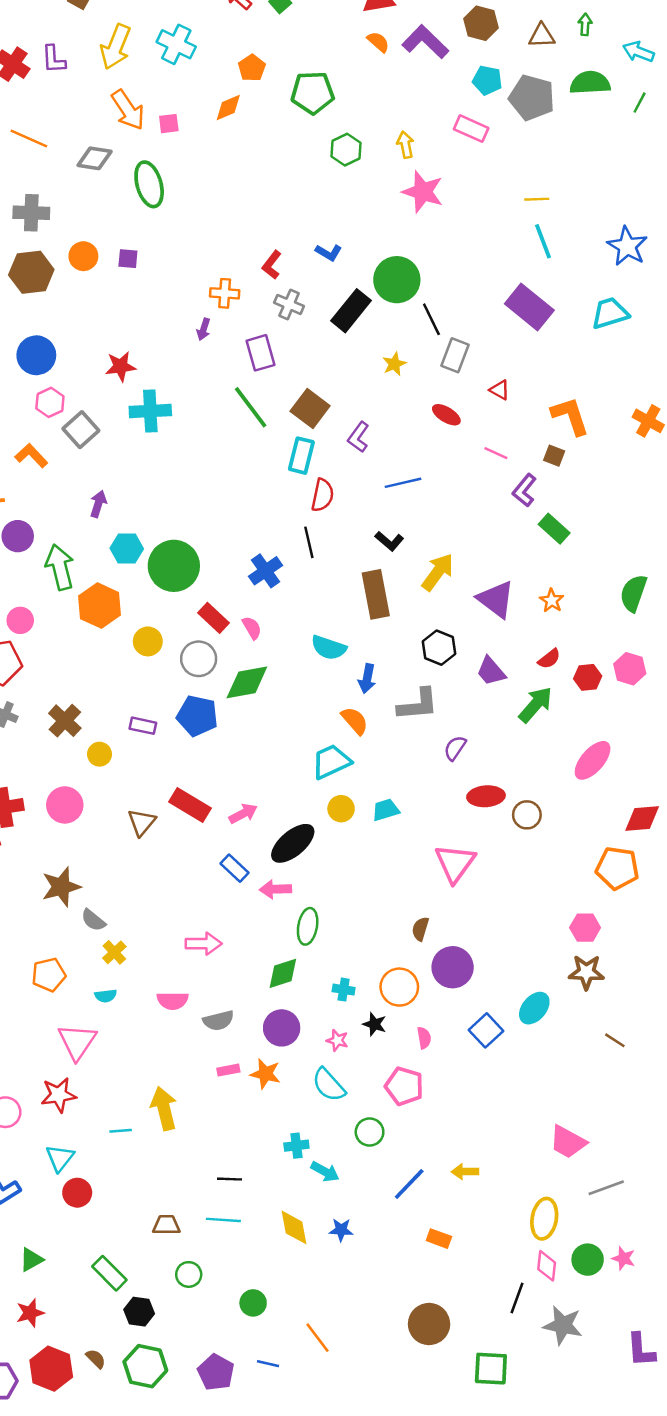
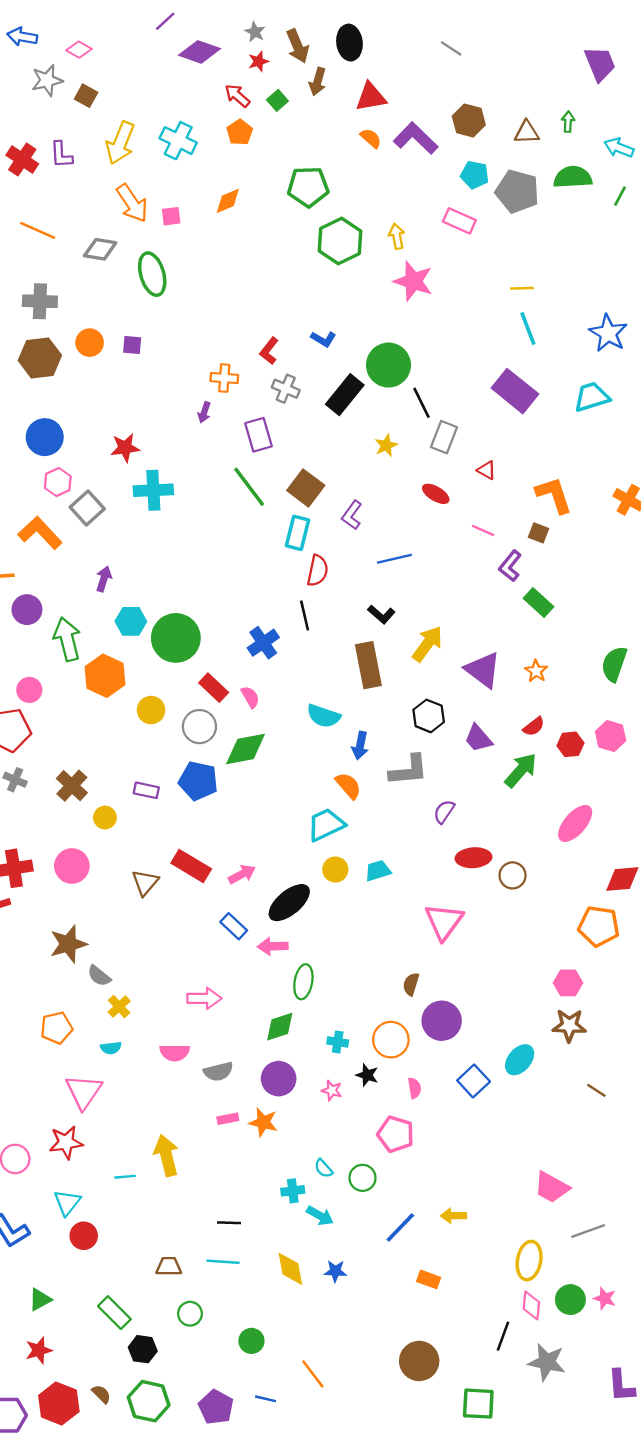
orange pentagon: (252, 68) -> (240, 132), moved
green hexagon: (346, 150) -> (340, 241), size x1.5
orange L-shape: (31, 456) -> (40, 533), size x1.4
cyan semicircle: (329, 1085) -> (324, 1168), moved, size x0.6

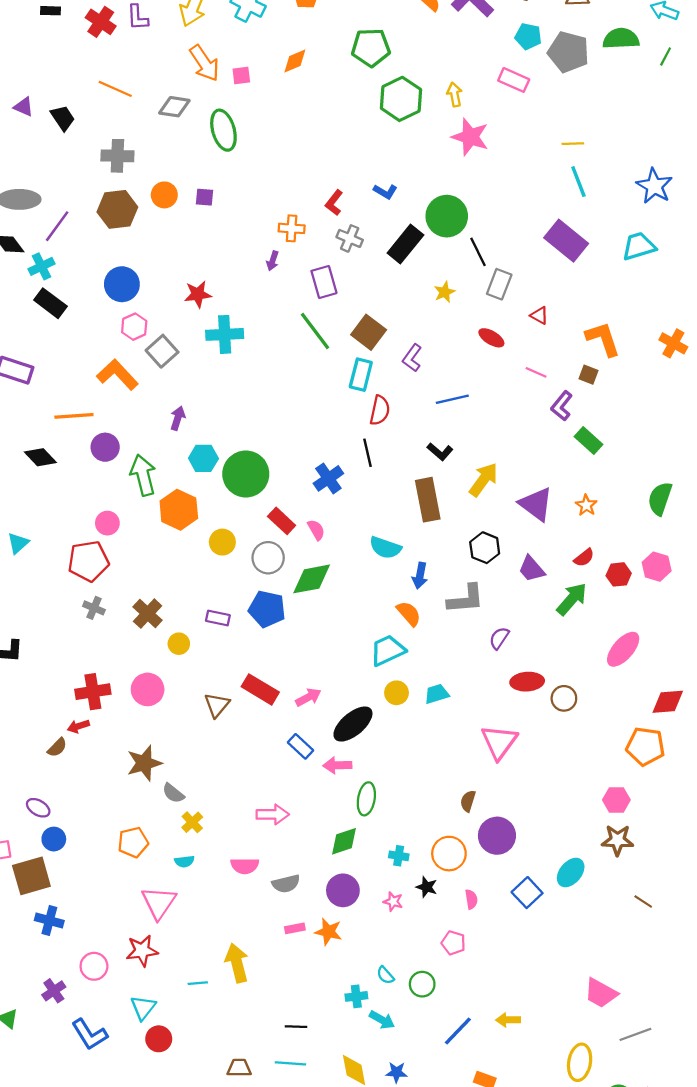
pink pentagon: (396, 1134) -> (453, 943), size x0.7

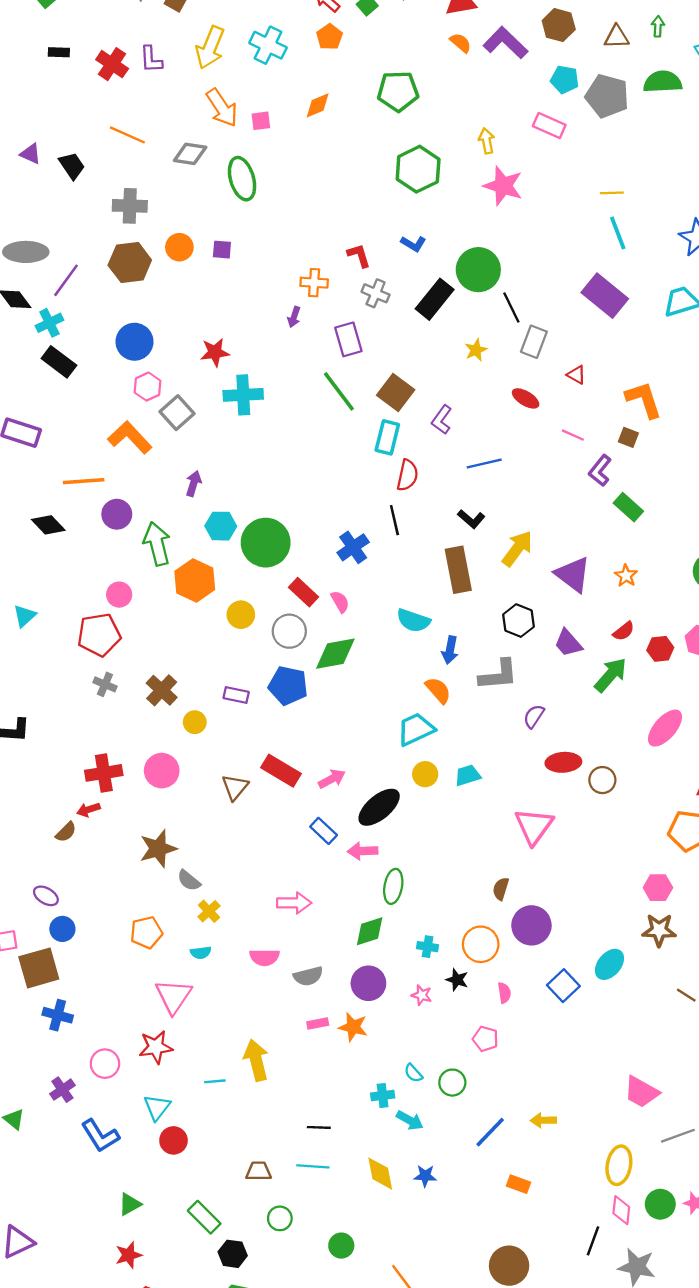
green hexagon: (401, 99) -> (418, 169), moved
red L-shape: (334, 203) -> (359, 255), turned 125

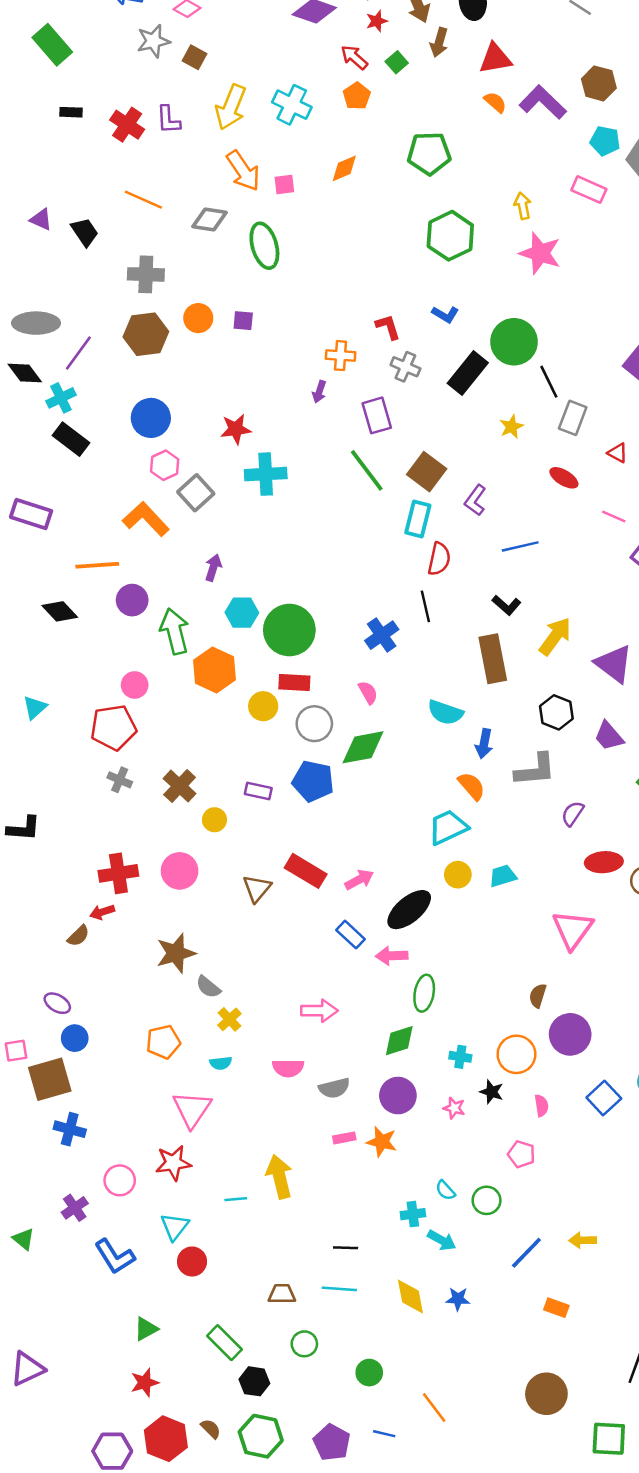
red rectangle: (303, 592) -> (294, 682), moved, turned -40

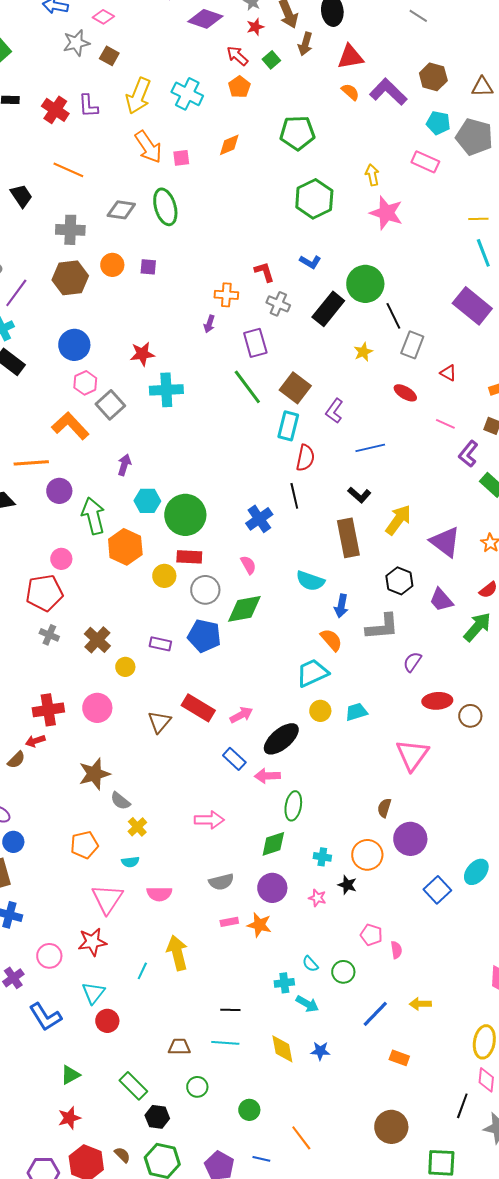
gray diamond: (209, 219) -> (121, 210), moved
pink semicircle: (288, 1068) -> (159, 894), moved
pink semicircle: (541, 1106) -> (396, 950), moved
cyan line: (236, 1199) -> (142, 971), turned -60

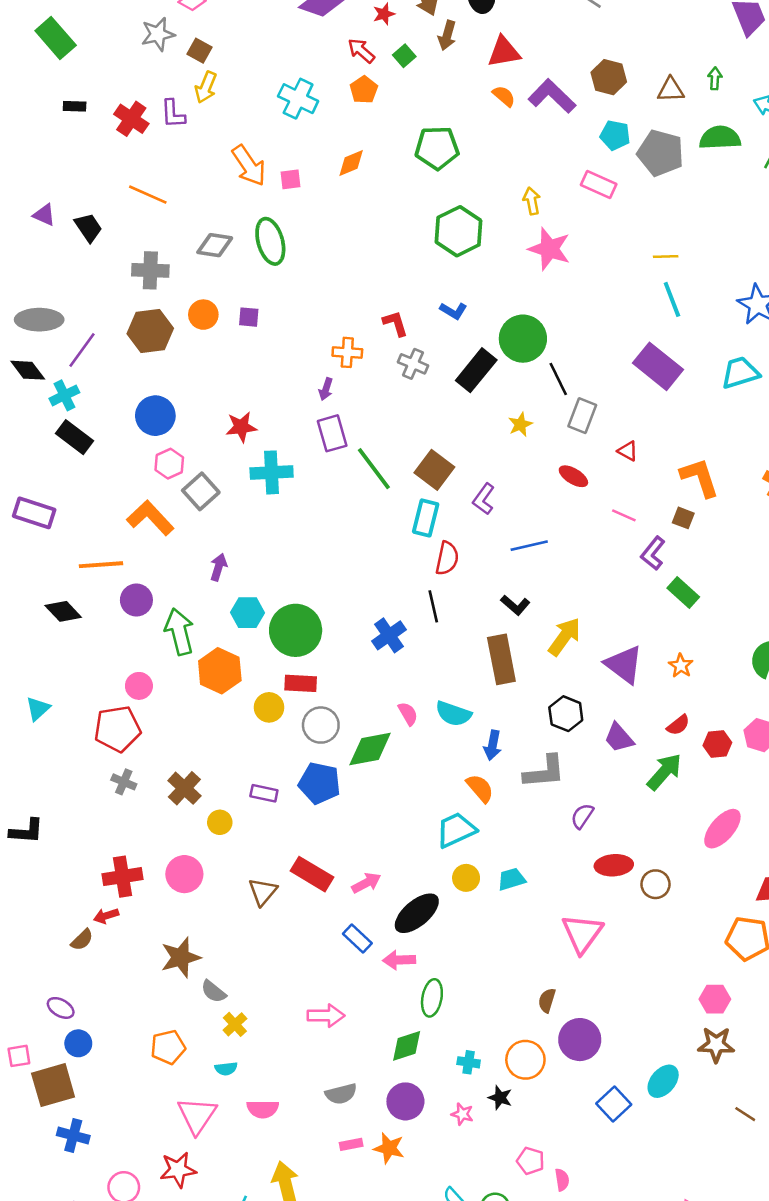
yellow arrow: (138, 96) -> (206, 87), moved, size x0.7
purple rectangle: (255, 343) -> (332, 433), moved
pink semicircle: (248, 565) -> (408, 714), moved

